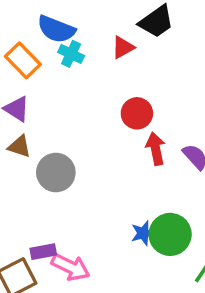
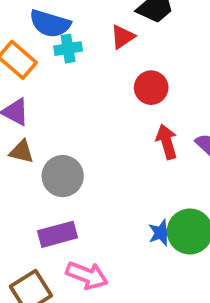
cyan cross: (71, 54) -> (68, 49), turned -30
red circle: (137, 113) -> (151, 88), moved
purple rectangle: (43, 252) -> (57, 234), moved, size x1.4

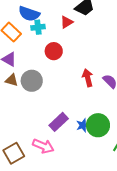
red circle: (151, 88) -> (54, 51), moved
gray circle: (63, 176) -> (32, 81), moved
purple rectangle: (57, 234) -> (59, 122), moved, turned -30

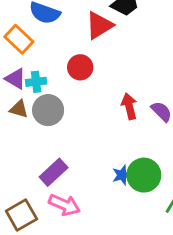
red triangle: (67, 22) -> (99, 25), size x1.5
cyan cross: (38, 27) -> (36, 82), moved
purple rectangle: (59, 122) -> (54, 172), moved

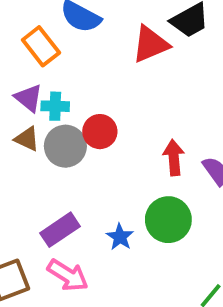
red circle: (80, 67) -> (100, 132), moved
blue star: (122, 175) -> (120, 237), moved, turned -30
green circle: (144, 175) -> (168, 220), moved

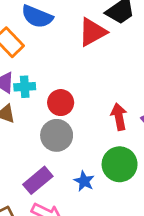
gray circle: (65, 146) -> (57, 135), moved

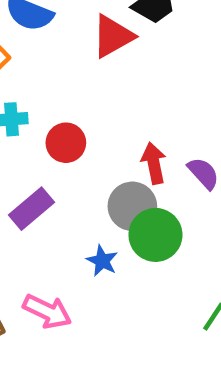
gray circle: (57, 135) -> (132, 206), moved
purple rectangle: (38, 180) -> (31, 209), moved

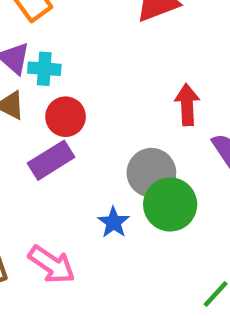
red circle: (66, 143) -> (66, 117), moved
red arrow: (154, 163) -> (187, 105), moved

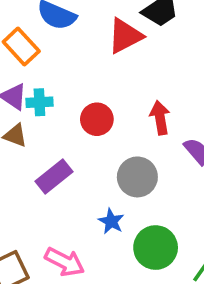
red circle: (66, 117) -> (97, 119), moved
green circle: (170, 204) -> (156, 248), moved

